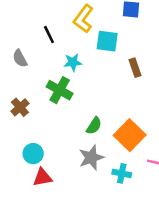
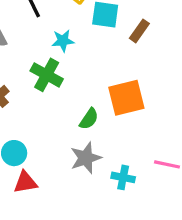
brown rectangle: (135, 68) -> (139, 31), moved, turned 54
orange square: (130, 135) -> (126, 98), moved, turned 32

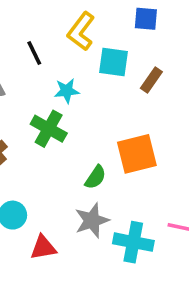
cyan cross: (123, 177) -> (133, 242), size x1.5
red triangle: (25, 182) -> (43, 248), moved

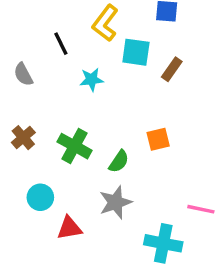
green cross: (49, 129) -> (74, 146), moved
orange square: (137, 154) -> (158, 139), size x0.6
cyan cross: (133, 242) -> (163, 243), moved

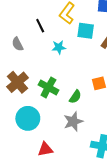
brown cross: (23, 138) -> (18, 82), size x1.5
cyan circle: (40, 197) -> (28, 118), size x1.5
red triangle: (69, 228) -> (45, 149), moved

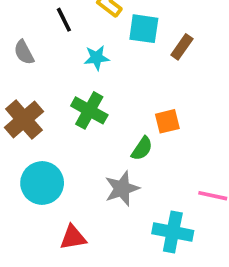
green cross: (48, 87) -> (89, 110), moved
green semicircle: (75, 97) -> (142, 149), moved

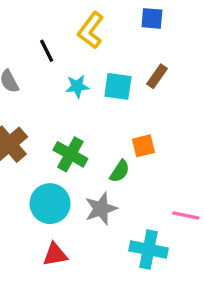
cyan square: (144, 29) -> (118, 86), moved
green cross: (89, 110) -> (70, 154), moved
cyan circle: (42, 183) -> (50, 204), moved

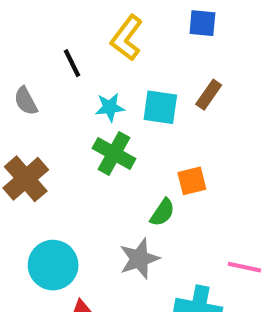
green cross: (70, 154) -> (114, 154), moved
cyan circle: (50, 204) -> (53, 265), moved

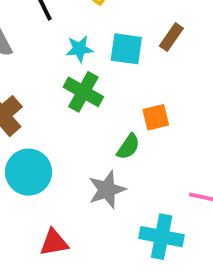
cyan circle: (53, 265) -> (29, 172), moved

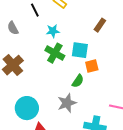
cyan square: (126, 49) -> (80, 50), moved
cyan circle: (29, 172) -> (27, 108), moved

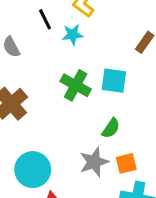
cyan star: (53, 31) -> (73, 35), moved
orange square: (92, 66) -> (126, 163), moved

